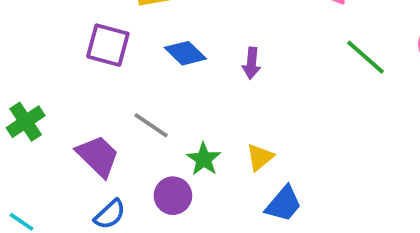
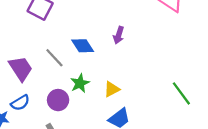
blue diamond: (185, 53) -> (83, 46), moved
green line: (365, 57) -> (181, 93), moved

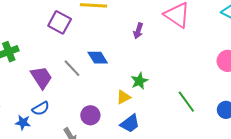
purple arrow: (119, 35) -> (138, 31), moved
green star: (80, 83) -> (139, 81), moved
purple circle: (58, 100) -> (90, 115), moved

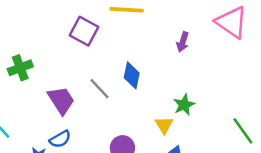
blue diamond: (98, 58) -> (132, 75), turned 45
yellow triangle: (123, 97) -> (164, 125), turned -35

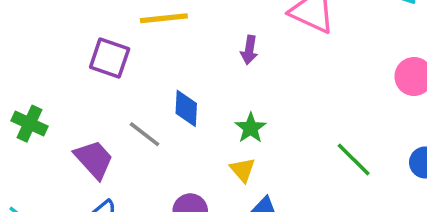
green cross: (20, 68) -> (30, 124), turned -35
green star: (184, 105) -> (251, 128), moved

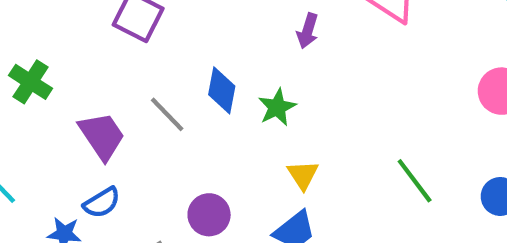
green star: (251, 128) -> (277, 107), moved
yellow triangle: (243, 170) -> (303, 175), moved

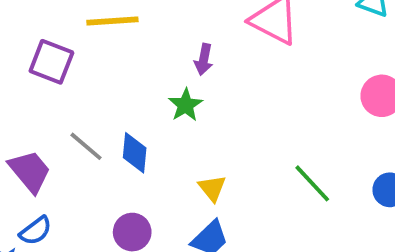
blue diamond: (222, 90) -> (135, 153), moved
green star: (277, 107) -> (185, 105), moved

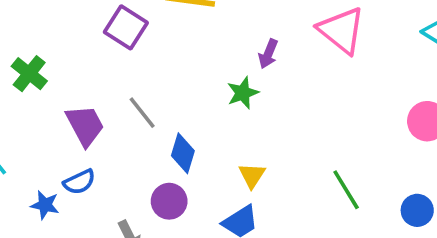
blue diamond: (135, 153) -> (183, 153), moved

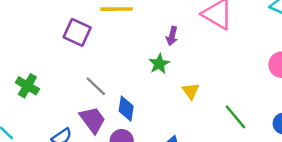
green cross: (29, 74) -> (27, 86), moved
purple trapezoid: (85, 125) -> (93, 120), moved
yellow triangle: (252, 175) -> (191, 91), moved

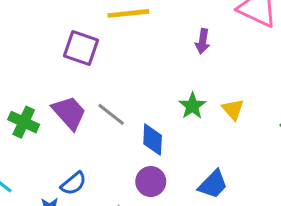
green star: (159, 64) -> (192, 106), moved
purple trapezoid: (93, 120) -> (69, 113), moved

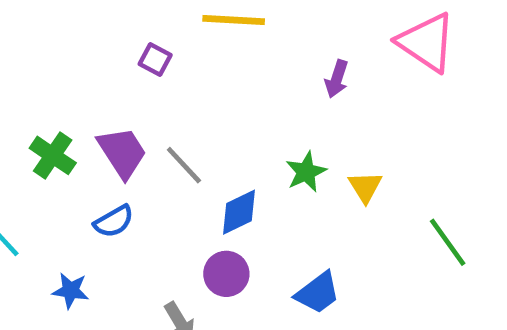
purple square: (81, 48) -> (155, 60), size x0.6
blue diamond: (153, 140) -> (239, 212), turned 52
blue semicircle: (73, 183) -> (114, 221), moved

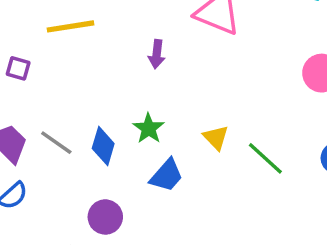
yellow triangle: (365, 187) -> (216, 138), moved
blue diamond: (239, 212) -> (103, 146), moved, turned -36
blue trapezoid: (318, 293) -> (167, 175), moved

